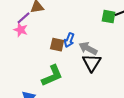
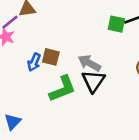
blue arrow: (69, 40) -> (34, 62), moved
green L-shape: (52, 76) -> (63, 89), moved

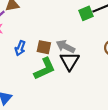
green square: (116, 24) -> (86, 13), turned -32
brown square: (51, 57) -> (44, 47), moved

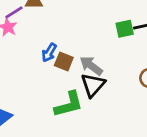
blue arrow: (20, 48) -> (49, 53), moved
green L-shape: (45, 69) -> (69, 104), moved

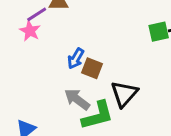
gray arrow: (91, 66) -> (77, 99), moved

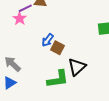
gray arrow: (77, 99) -> (13, 64), moved

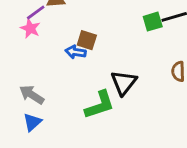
blue arrow: (48, 40) -> (75, 52), turned 72
brown square: (58, 48) -> (87, 40), moved

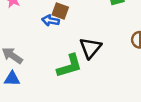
blue triangle: (32, 122) -> (12, 79), turned 42

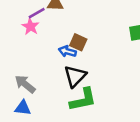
black triangle: (90, 48) -> (75, 76), moved

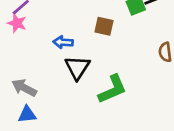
brown square: (78, 42) -> (104, 26), moved
green L-shape: (83, 100) -> (113, 89), moved

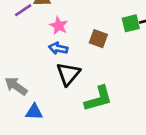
pink star: (17, 23) -> (59, 26), moved
blue triangle: (27, 114) -> (34, 112), moved

